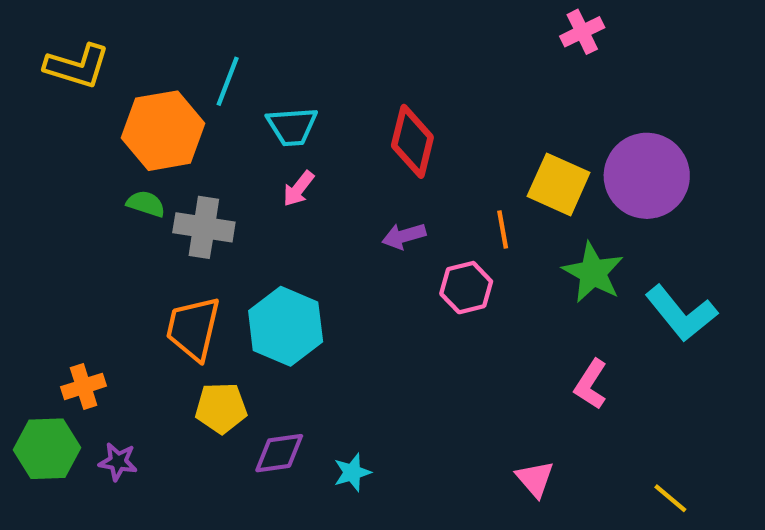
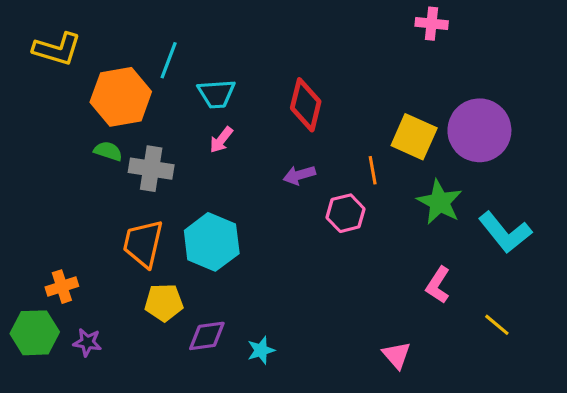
pink cross: (582, 32) -> (432, 24), turned 32
yellow line: (670, 498) -> (497, 325), moved

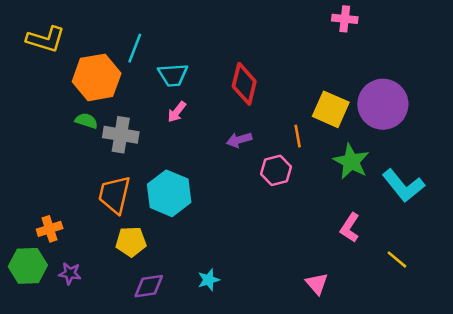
purple diamond: (207, 336) -> (149, 286), moved

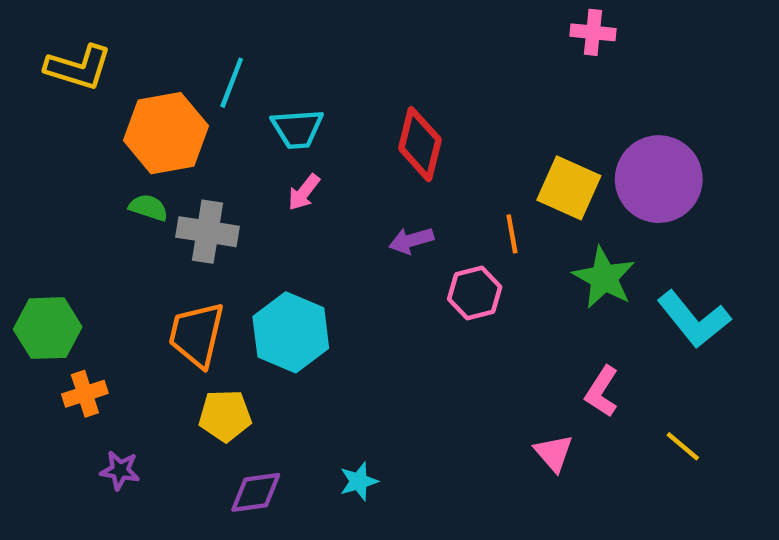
green hexagon: (28, 266) -> (48, 328), moved
pink triangle: (317, 284) -> (554, 453), moved

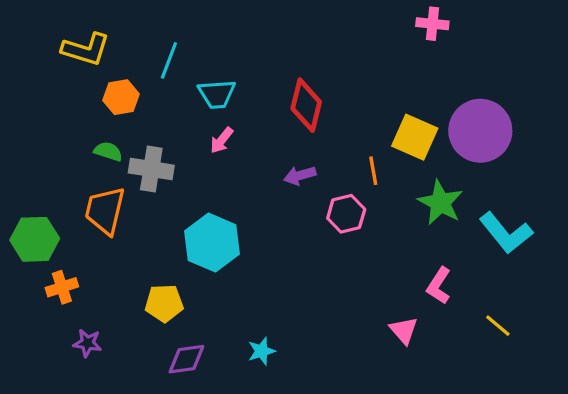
yellow L-shape: (78, 67) -> (86, 49), moved
orange hexagon: (166, 133) -> (121, 97), size x0.6
orange trapezoid: (197, 335) -> (105, 211), moved

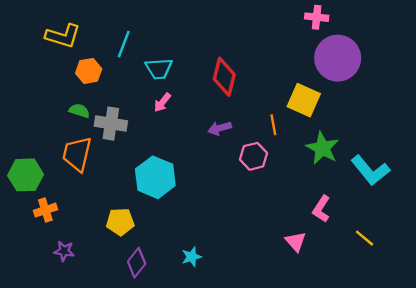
purple circle: (480, 131) -> (338, 58), moved
purple diamond: (186, 359) -> (137, 263), turned -44

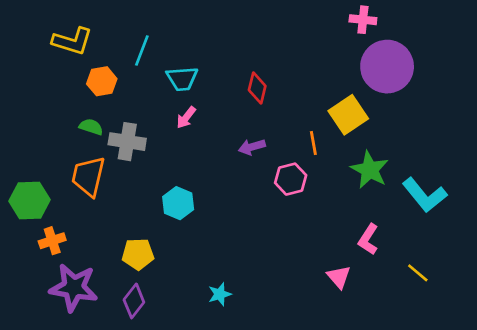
red diamond: (224, 77) -> (257, 88), size x0.7
yellow square: (304, 100) -> (348, 115), turned 32
cyan hexagon: (155, 177) -> (178, 203), size x0.7
purple star: (64, 251) -> (74, 288), size x2.0
purple diamond: (137, 263) -> (134, 301), moved

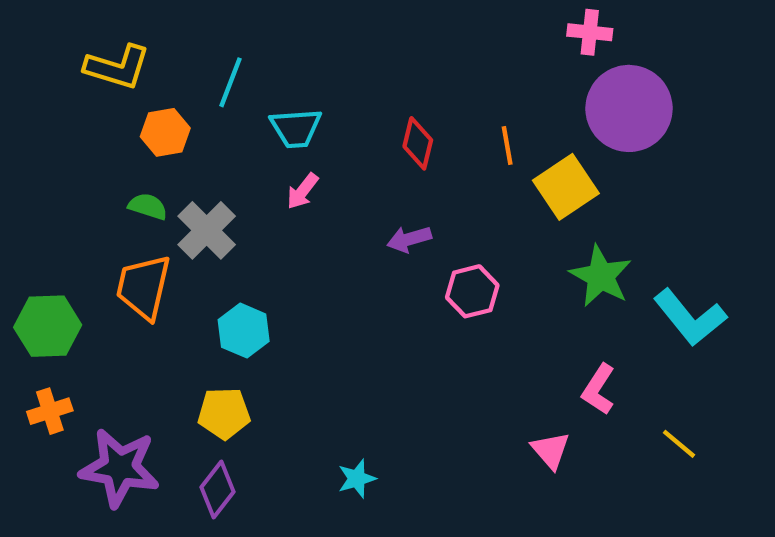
gray cross: (127, 142) -> (207, 230), turned 36
orange line: (313, 143) -> (507, 145), moved
cyan hexagon: (178, 203) -> (244, 331), moved
orange cross: (52, 241) -> (50, 411), moved

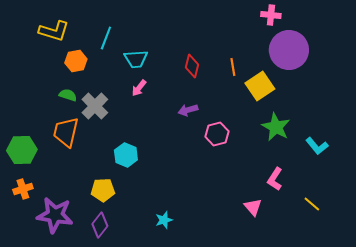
cyan L-shape: (690, 317) -> (317, 146), size x0.7
cyan hexagon: (244, 331) -> (126, 155), moved

